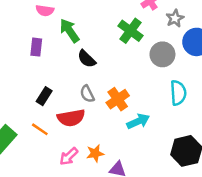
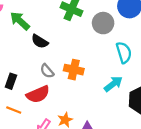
orange cross: (118, 99) -> (74, 70), turned -30
cyan arrow: (138, 121) -> (113, 84), moved

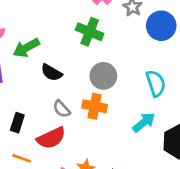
green arrow: (20, 21) -> (26, 48), turned -70
gray circle: (103, 23) -> (103, 76), moved

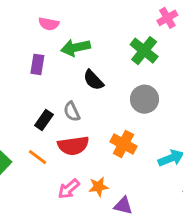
orange cross: (95, 106) -> (124, 144), moved
gray semicircle: (62, 109) -> (72, 112), moved

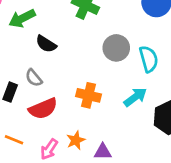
gray circle: (144, 99) -> (116, 48), moved
orange line: (38, 157) -> (14, 140), moved

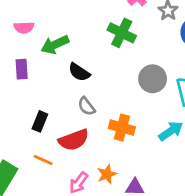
gray semicircle: (34, 78) -> (86, 106), moved
orange line: (14, 140) -> (43, 160), moved

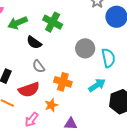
green cross: (122, 33) -> (53, 22), moved
orange star: (107, 174) -> (51, 105), moved

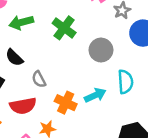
black semicircle: (34, 42) -> (14, 58), moved
gray circle: (85, 48) -> (101, 50), moved
cyan arrow: (97, 85) -> (95, 95), moved

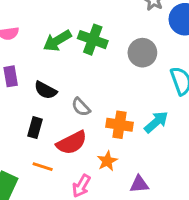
green arrow: (21, 22) -> (57, 41), moved
cyan arrow: (95, 95) -> (156, 122), moved

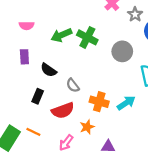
orange line: (43, 167) -> (33, 132), moved

